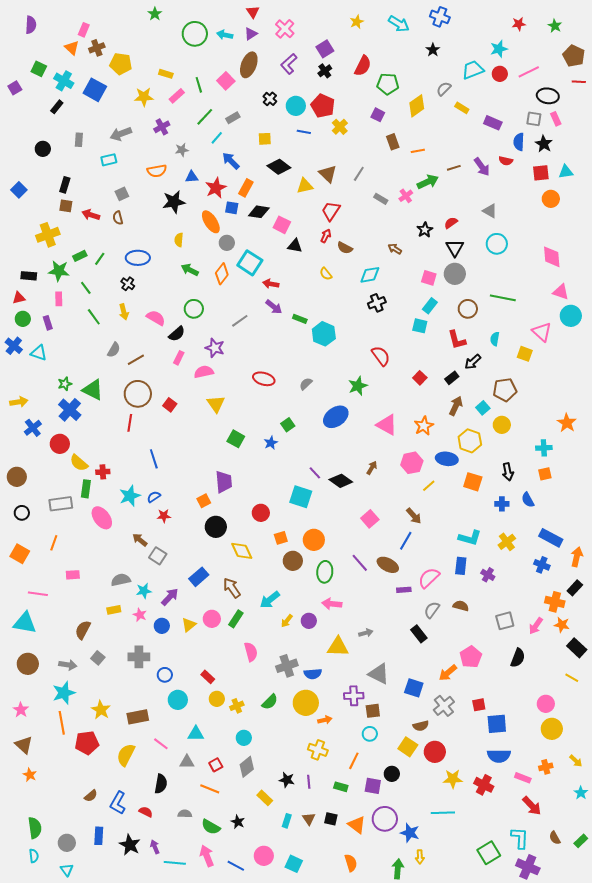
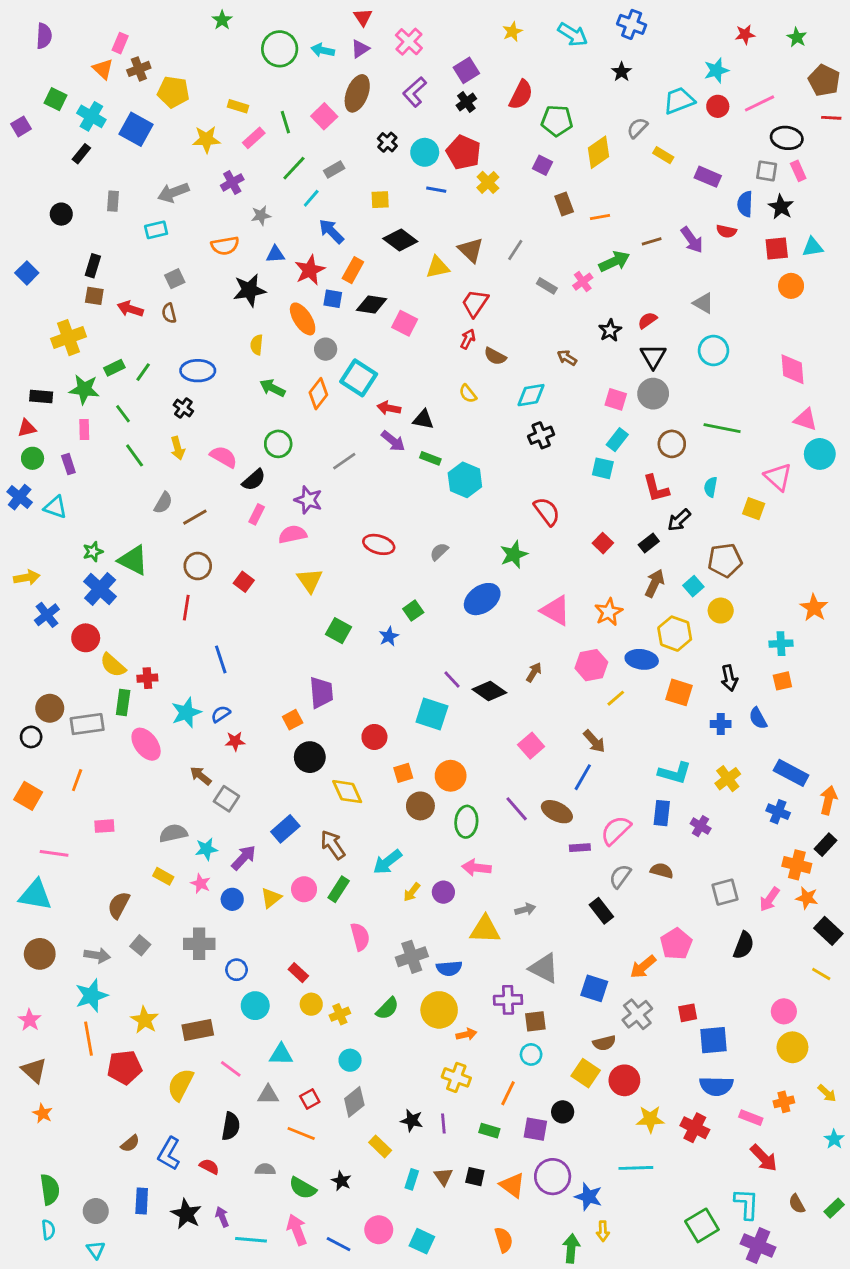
black triangle: (295, 246) -> (423, 419), moved
brown circle: (138, 394) -> (198, 566), size x0.7
brown circle: (17, 477) -> (50, 708), moved
yellow rectangle: (114, 610) -> (163, 876), turned 40

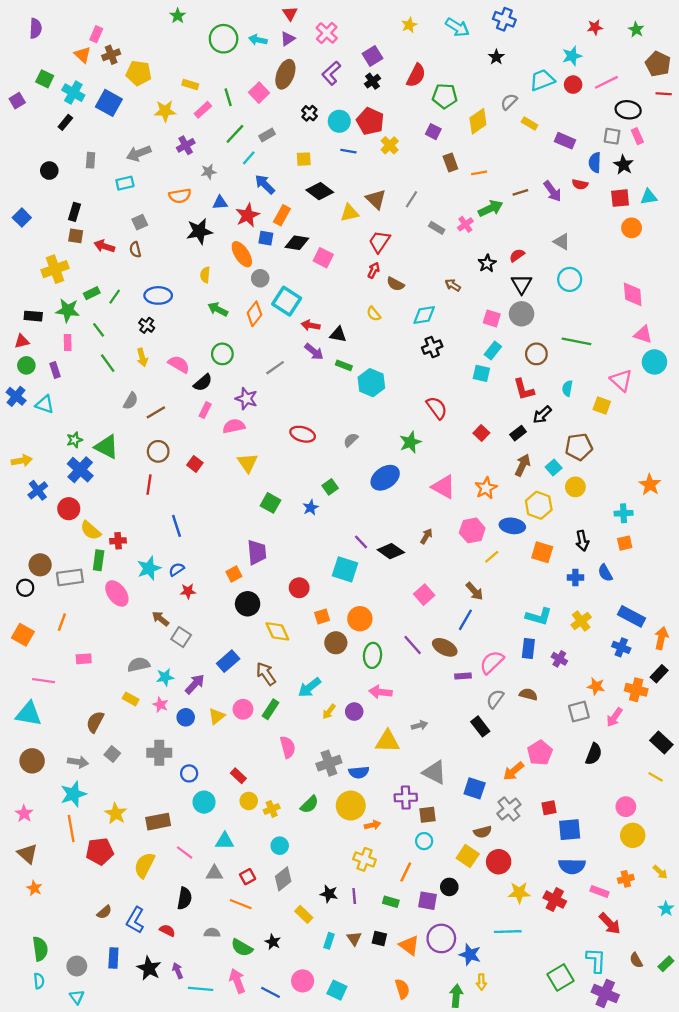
orange star: (807, 898) -> (596, 686), moved

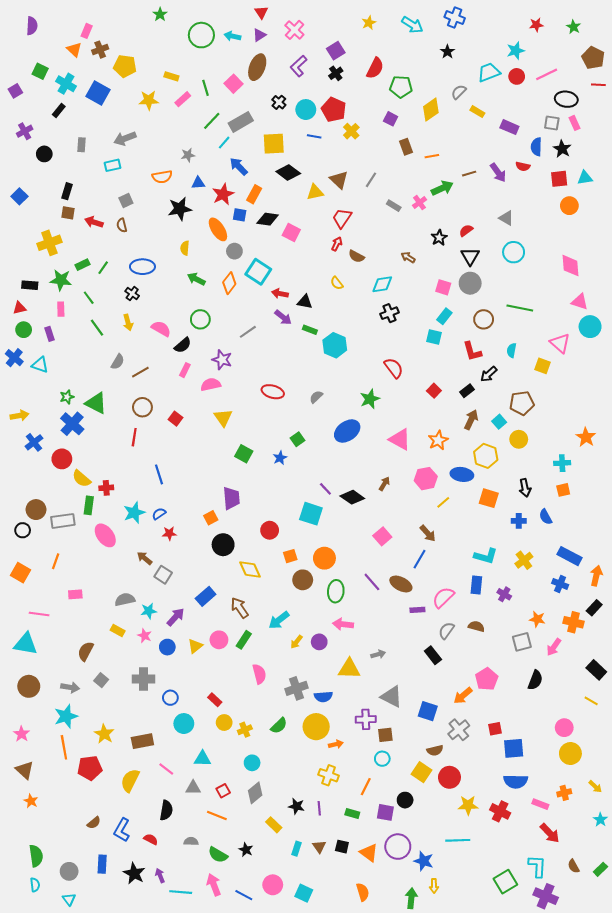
gray rectangle: (267, 135) -> (241, 122), size x1.6
purple cross: (186, 145) -> (25, 131), moved
yellow square: (304, 159) -> (274, 144), size x1.6

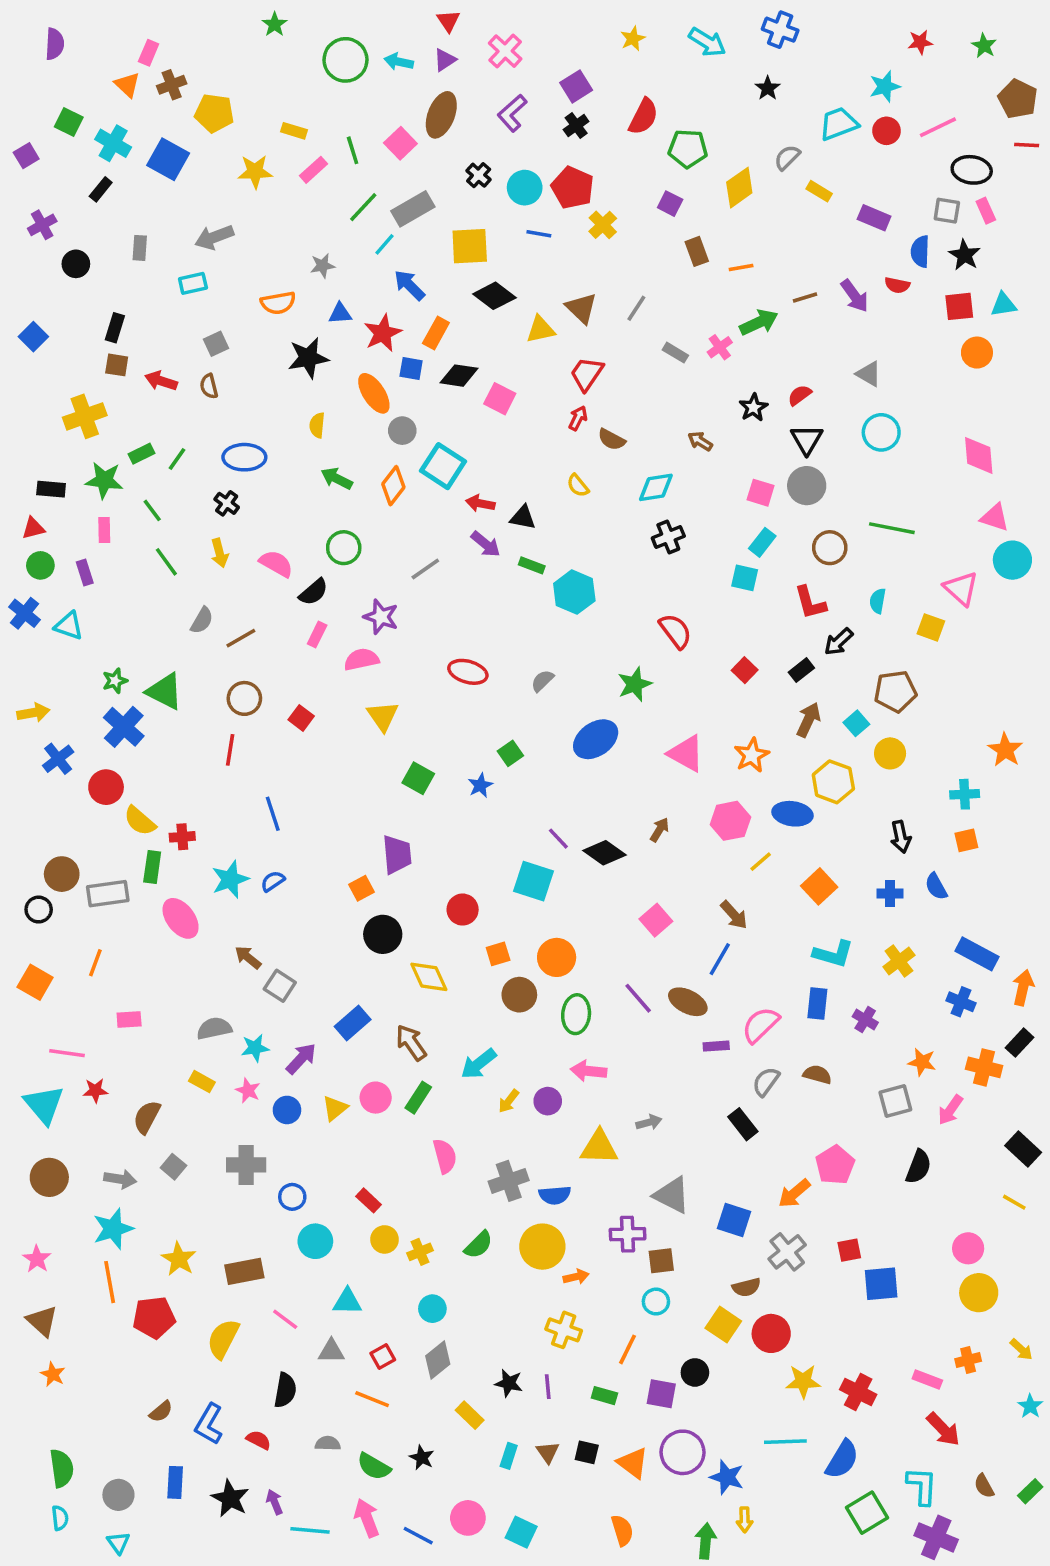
orange square: (489, 498) -> (819, 886), moved, turned 30
red star: (169, 533) -> (95, 1090), moved
cyan triangle: (26, 644) -> (44, 1105), turned 40
blue semicircle: (516, 781) -> (842, 1459), moved, turned -60

